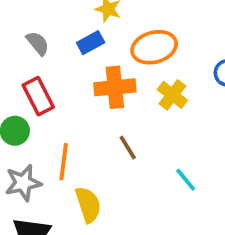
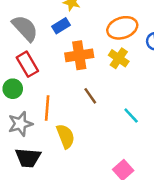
gray semicircle: (38, 43) -> (25, 28), size x1.6
orange ellipse: (154, 47) -> (122, 28), moved

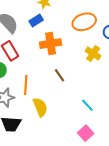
yellow cross: (119, 58) -> (93, 53), moved
cyan line: (131, 116) -> (87, 105), moved

